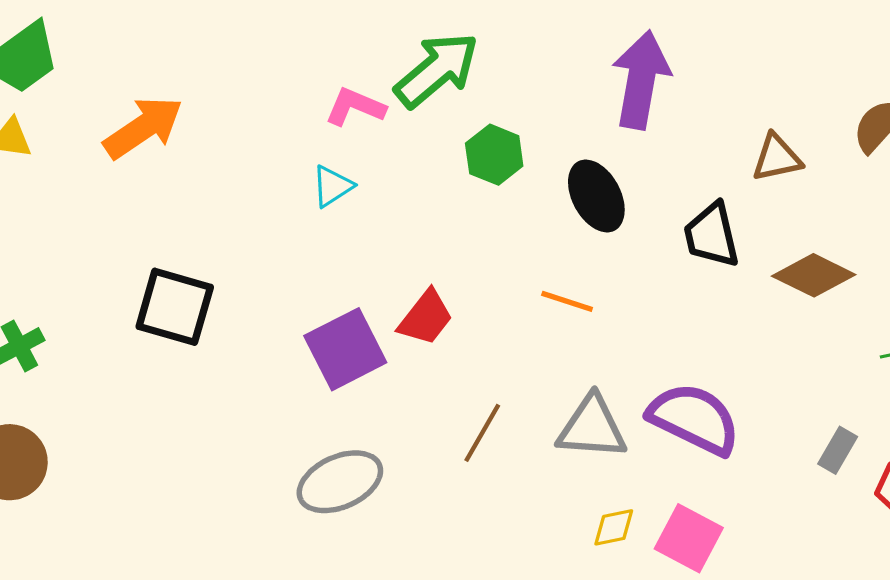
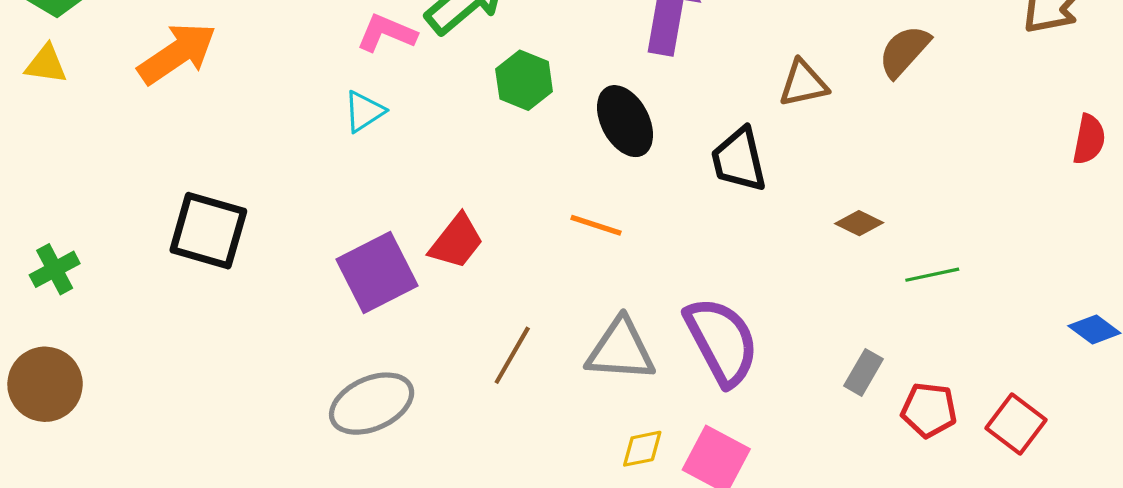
brown diamond: (814, 275) -> (859, 223), moved, size x0.6
purple semicircle: (694, 419) -> (722, 341), turned 36

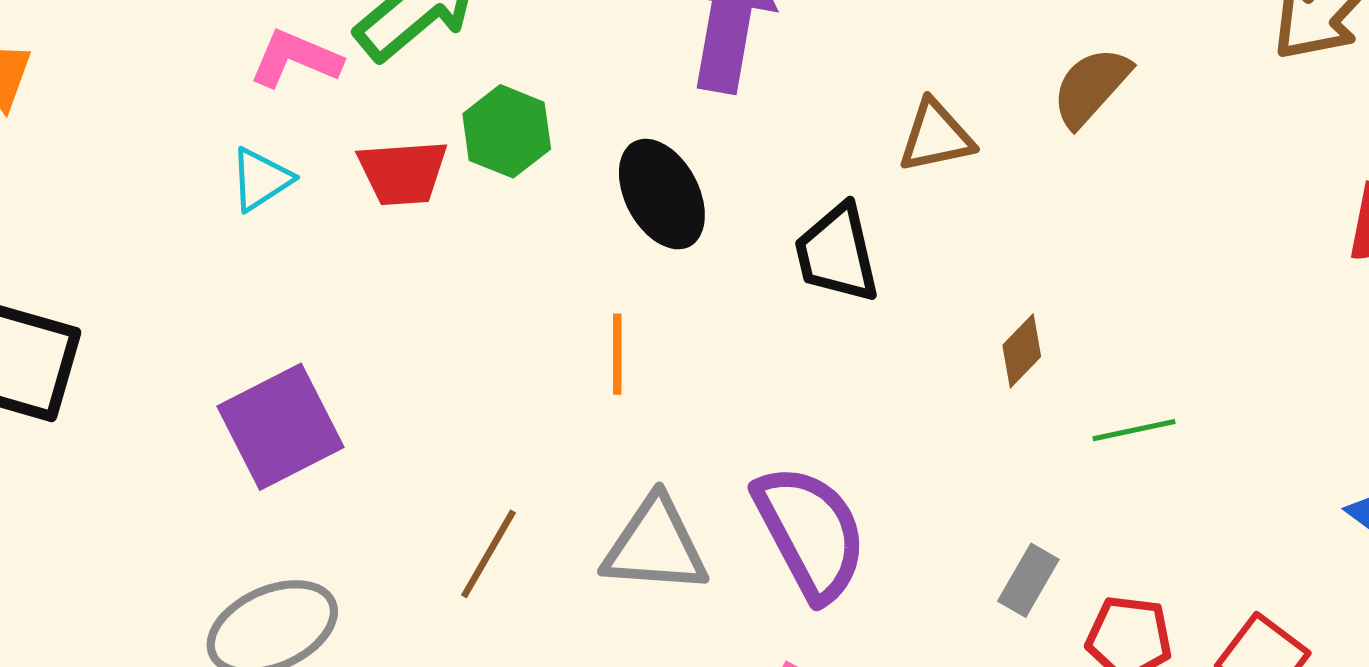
brown diamond: (859, 223) -> (1022, 351), turned -72
orange line: (596, 225) -> (617, 354), turned 72
red trapezoid: (456, 241) -> (403, 173), moved, turned 48

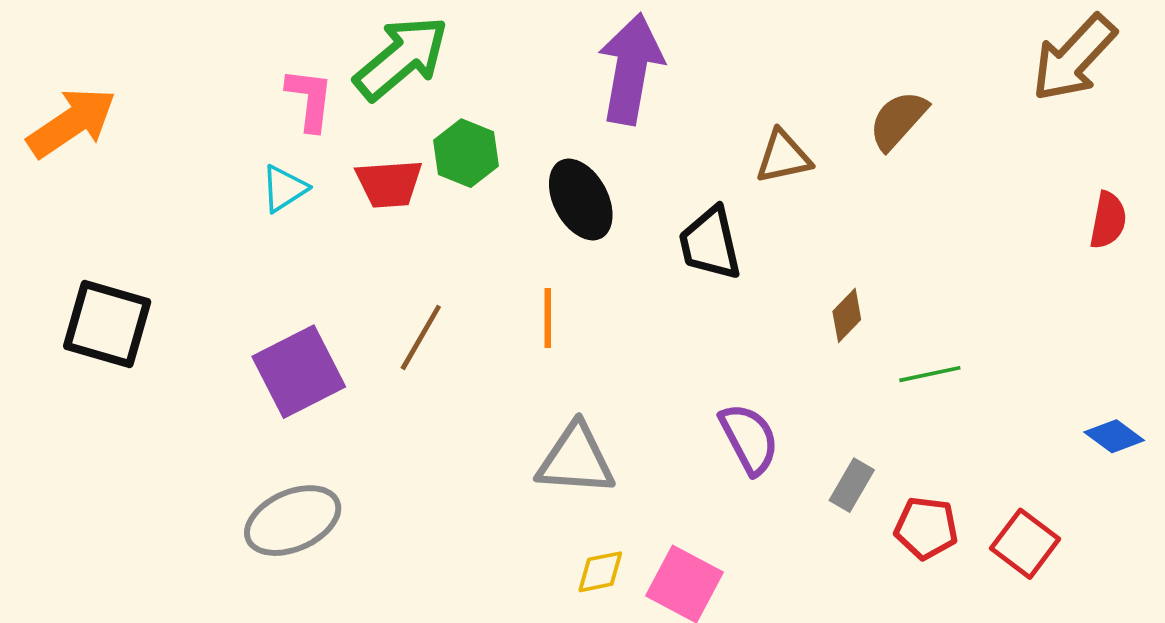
pink L-shape: (295, 59) -> (310, 99), turned 74
purple semicircle: (810, 532) -> (749, 439), moved, size x0.7
brown line: (489, 554) -> (421, 337), moved

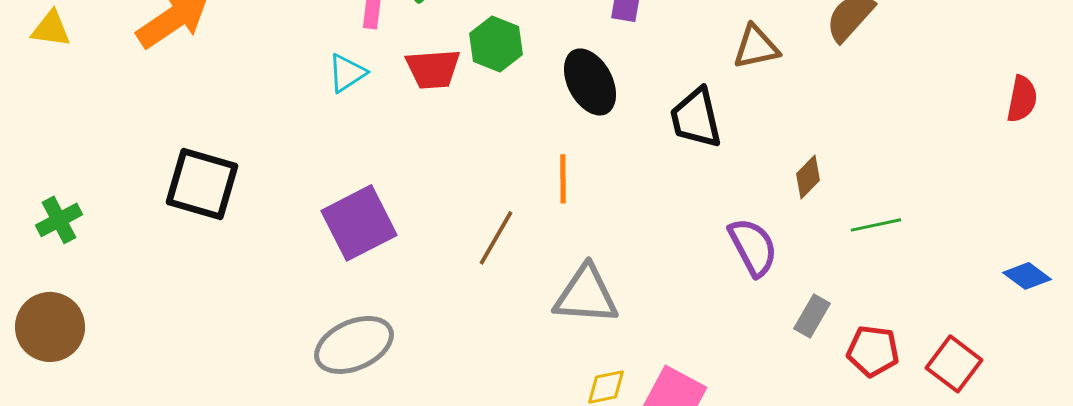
brown line: (421, 337) -> (496, 238), moved
purple semicircle: (749, 439) -> (753, 247), moved

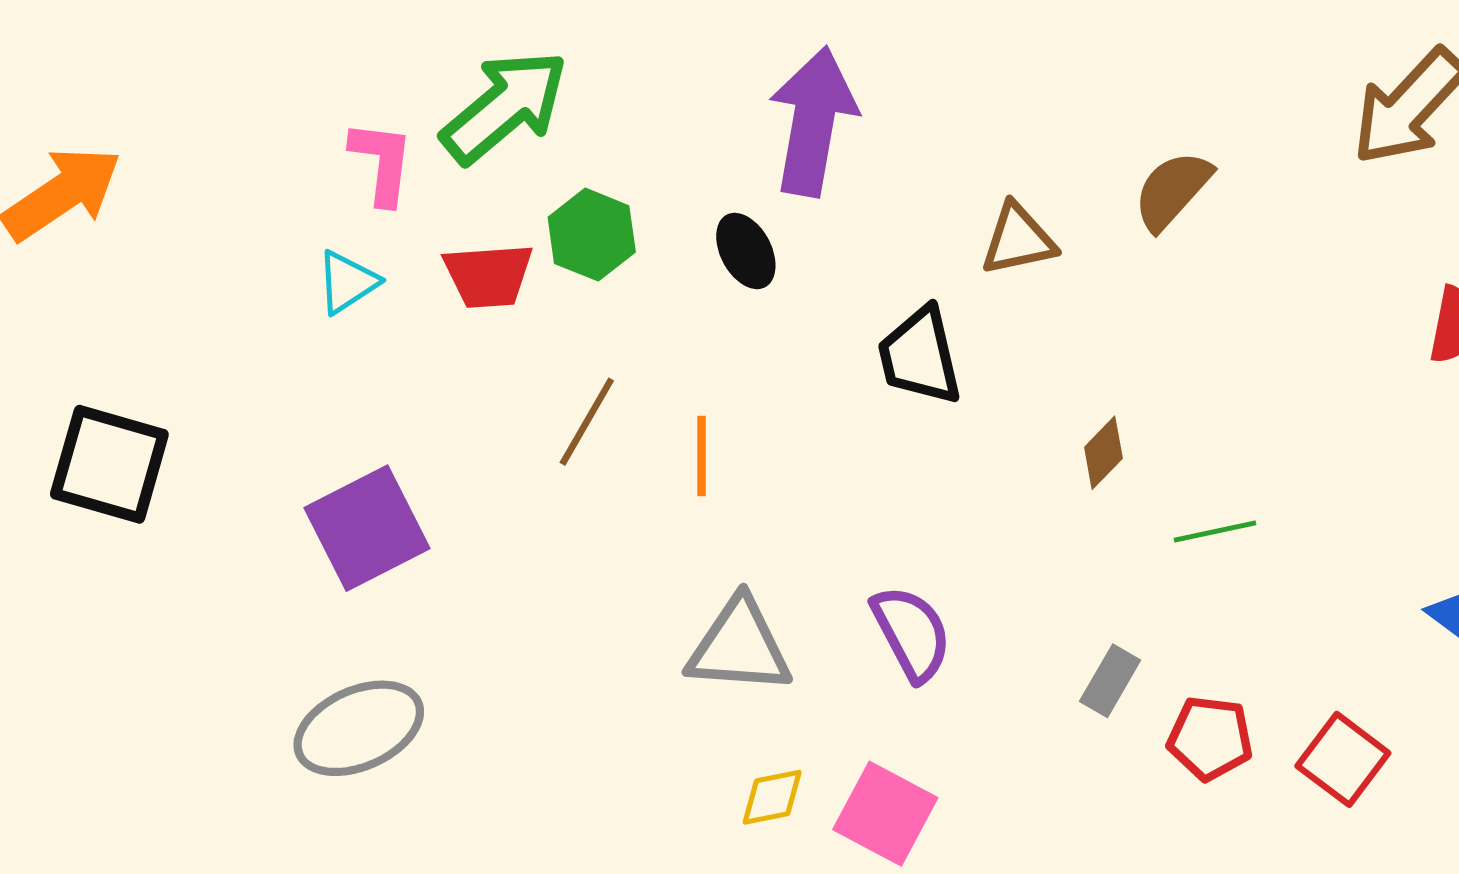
black ellipse: (590, 82) -> (746, 251), moved, size x0.7
brown line: (496, 238) -> (587, 422), moved
purple semicircle: (753, 247) -> (912, 633), moved

